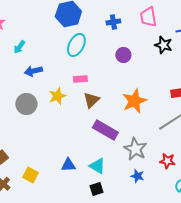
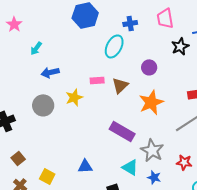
cyan ellipse: (76, 45) -> (114, 46), moved
black star: (163, 45) -> (180, 46), turned 30
purple circle: (123, 55) -> (149, 67), moved
brown triangle: (91, 100) -> (120, 85), moved
cyan triangle: (97, 166) -> (130, 167), moved

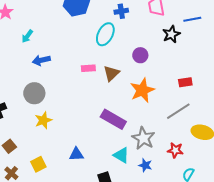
yellow star: (74, 97) -> (43, 120), moved
yellow square: (47, 176) -> (38, 164), turned 35

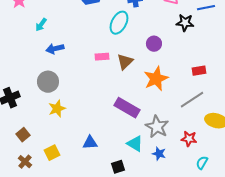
black star: (171, 34) -> (185, 23), turned 30

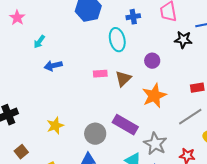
cyan ellipse: (119, 23) -> (117, 40), turned -40
gray circle: (48, 82) -> (95, 134), moved

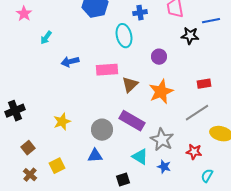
blue arrow: (53, 66) -> (70, 62), moved
pink rectangle: (100, 74) -> (107, 70), size x1.5
brown triangle: (123, 79) -> (130, 85), moved

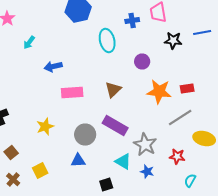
blue cross: (140, 13) -> (132, 20), moved
blue line: (211, 21) -> (202, 32), moved
pink rectangle: (107, 70) -> (72, 92), moved
orange star: (161, 92) -> (159, 92), moved, turned 30

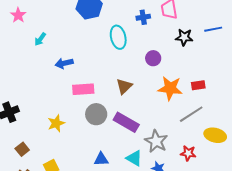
gray circle: (85, 134) -> (96, 114), moved
blue triangle: (78, 160) -> (101, 159), moved

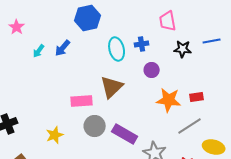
blue cross: (143, 17) -> (142, 44), moved
blue arrow: (64, 63) -> (63, 48), moved, turned -36
brown triangle: (124, 86) -> (112, 87), moved, size x1.4

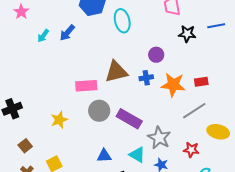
blue cross: (142, 44) -> (146, 78), moved
cyan ellipse: (117, 49) -> (122, 21), moved
brown triangle: (112, 87) -> (116, 72), turned 30

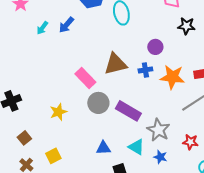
pink rectangle: (86, 86) -> (85, 78), turned 50

